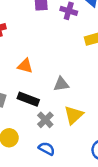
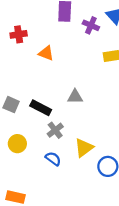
orange triangle: (25, 66) -> (46, 53), moved
yellow triangle: (74, 115) -> (84, 148), moved

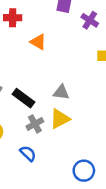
yellow triangle: (84, 148) -> (60, 119), moved

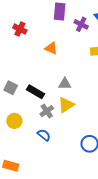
red cross: (13, 18) -> (20, 29), turned 32
orange triangle: (38, 42) -> (51, 48), moved

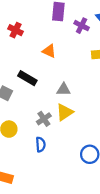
black rectangle: (36, 92) -> (27, 78), moved
blue semicircle: (44, 135) -> (41, 145), turned 48

